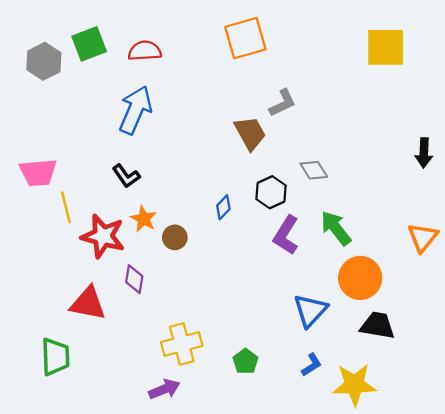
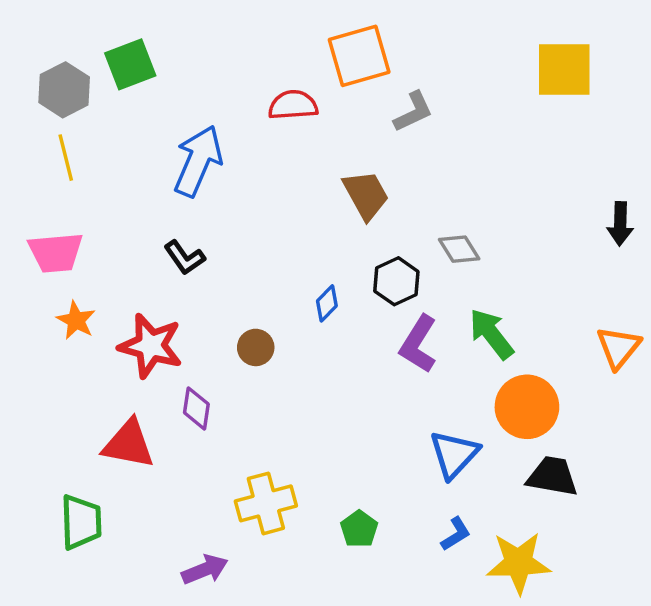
red semicircle: (145, 51) -> (293, 105), moved
gray L-shape: (283, 103) -> (413, 112), moved
yellow line: (66, 207) -> (66, 158), moved
orange star: (144, 219) -> (76, 320), moved
purple arrow: (164, 389) -> (205, 570), moved

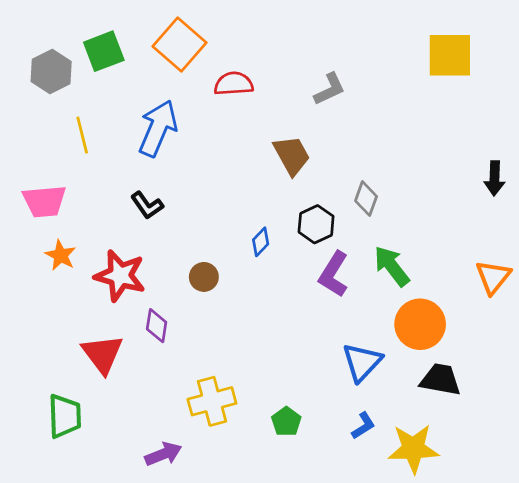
orange square: (359, 56) -> (180, 44), moved, turned -33
yellow line: (66, 158) -> (82, 135), moved
gray diamond: (459, 249) -> (366, 199), turned 52
red triangle: (129, 444) -> (102, 354), turned 42

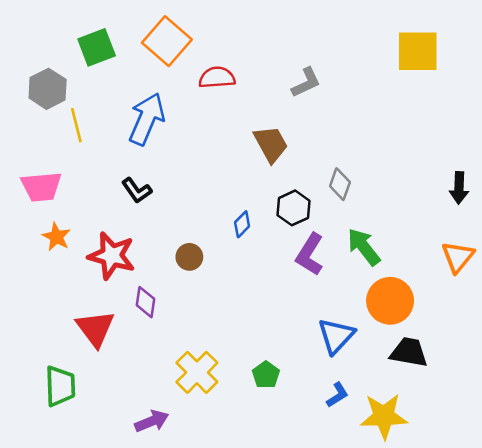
gray hexagon: (51, 72) -> (48, 89), moved
black arrow: (494, 178) -> (459, 188), moved
yellow cross: (212, 401) -> (197, 372), turned -30
green pentagon: (286, 422) -> (266, 375), moved

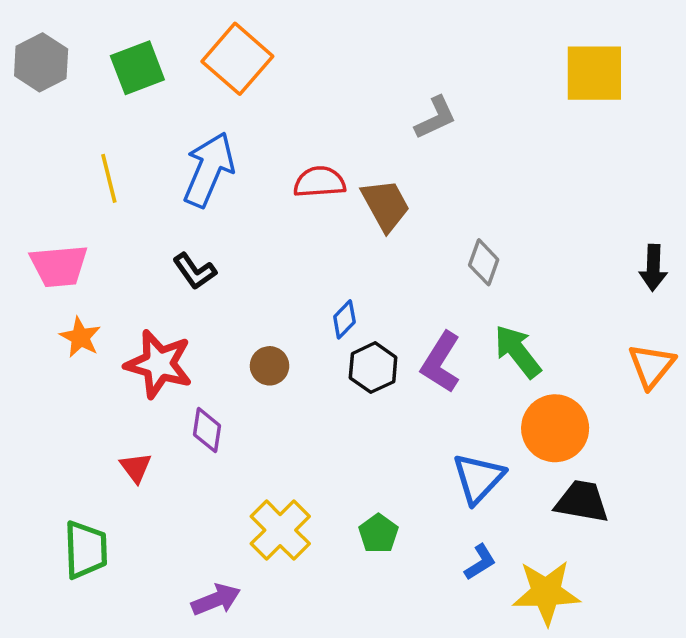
red semicircle: (217, 78) -> (319, 182), moved
gray hexagon: (48, 89) -> (41, 62), moved
black hexagon: (293, 208) -> (373, 368), moved
red triangle: (95, 328) -> (136, 468), size x0.6

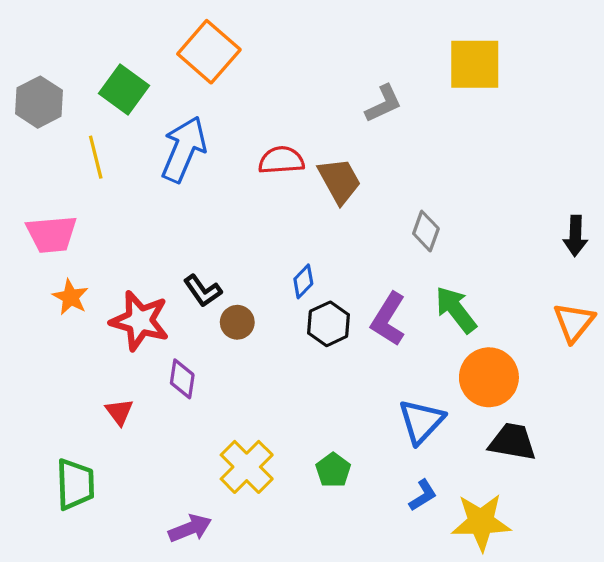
gray hexagon: (41, 62) -> (39, 102), moved
green square: (137, 68) -> (124, 89), moved, turned -33
yellow square: (594, 73) -> (475, 64), moved
black L-shape: (195, 271) -> (203, 291), moved

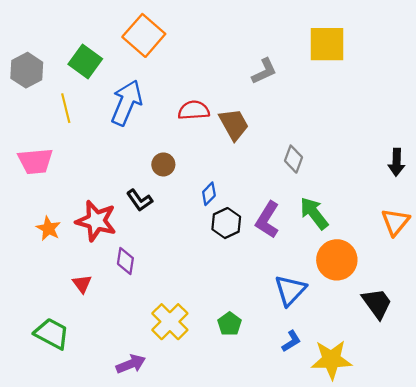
orange star: (71, 297) -> (48, 228), moved
brown circle: (237, 322) -> (163, 164), moved
black trapezoid: (513, 442) -> (377, 303), moved, turned 44
green trapezoid: (75, 484) -> (52, 334), turned -60

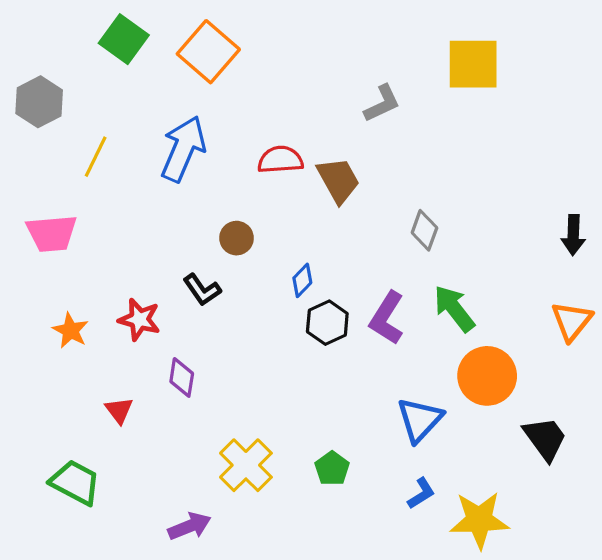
green square: (85, 61) -> (124, 39), moved
yellow line: (66, 108) -> (96, 157), turned 40
red star: (96, 221) -> (139, 320), size x0.7

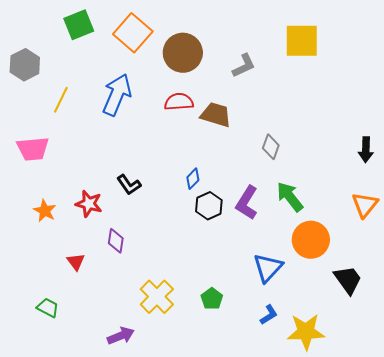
green square: (124, 39) -> (79, 25), turned 32
brown trapezoid: (338, 180) -> (216, 115), turned -44
brown circle: (237, 238) -> (183, 53), moved, size x1.8
green trapezoid: (75, 482) -> (48, 308), size x0.7

